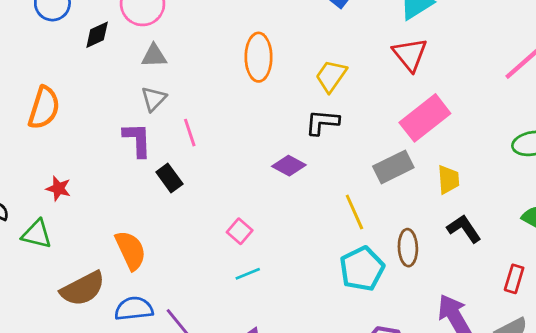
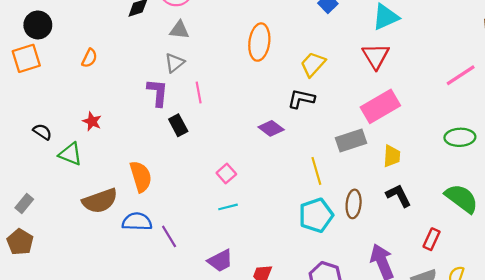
orange semicircle: (44, 108) -> (89, 58), size x0.6

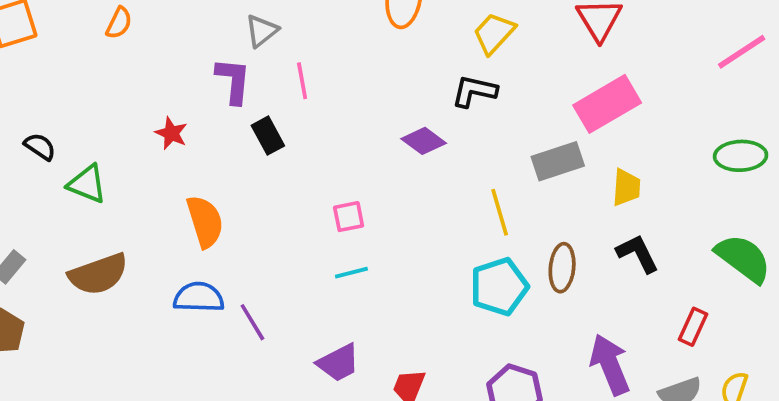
red star: (92, 121) -> (171, 133), moved
pink square: (226, 174) -> (349, 217), turned 30
brown semicircle: (100, 201) -> (98, 274), moved

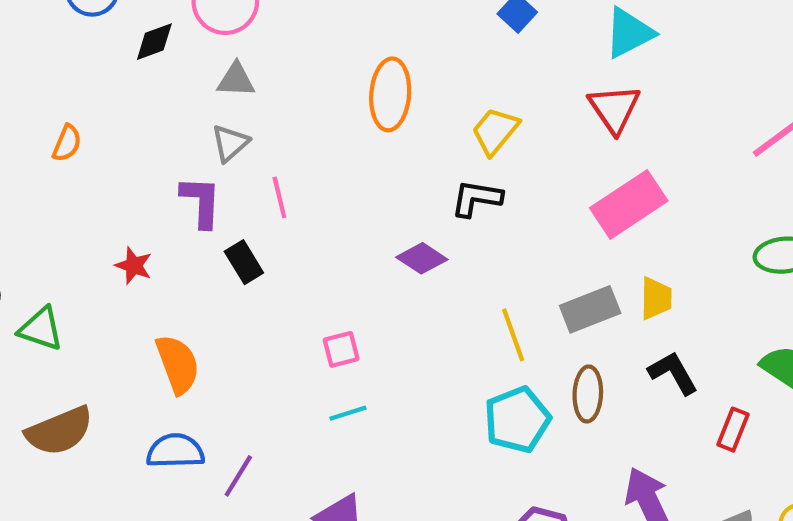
gray rectangle: (558, 161) -> (590, 309), moved
purple line: (252, 322) -> (238, 476), turned 66
red rectangle: (693, 327) -> (733, 430), moved

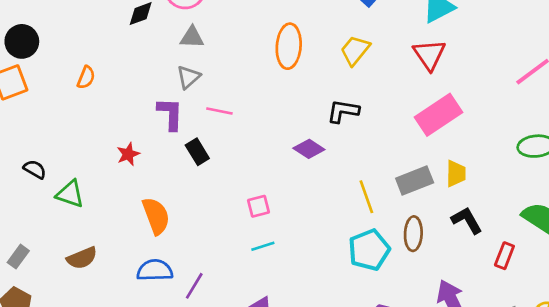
yellow trapezoid: (495, 131) -> (355, 50), moved
pink line: (279, 197) -> (219, 111), turned -65
red star: (134, 266) -> (128, 154), turned 30
brown semicircle: (59, 431) -> (82, 258), size x0.7

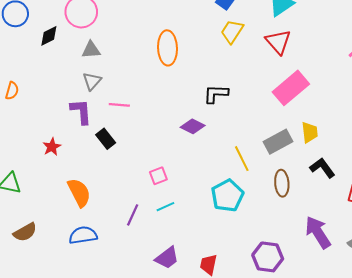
yellow trapezoid: (355, 50) -> (232, 31), moved
cyan pentagon: (369, 250) -> (227, 196), moved
purple line: (194, 286) -> (133, 215), moved

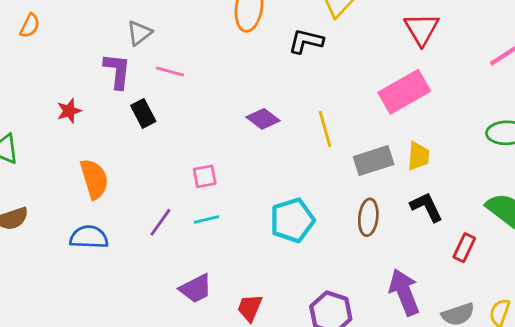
red triangle: (278, 42) -> (422, 29), moved
black L-shape: (216, 94) -> (306, 41), moved
yellow line: (242, 159) -> (325, 129), moved

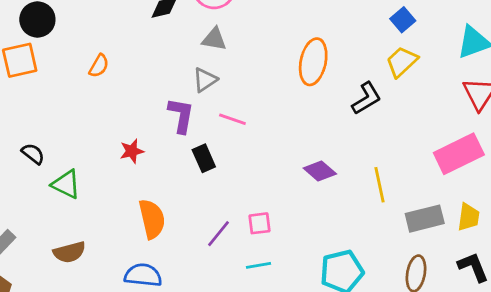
black L-shape: (306, 41) -> (366, 98), turned 132
purple line: (160, 222) -> (219, 234), moved

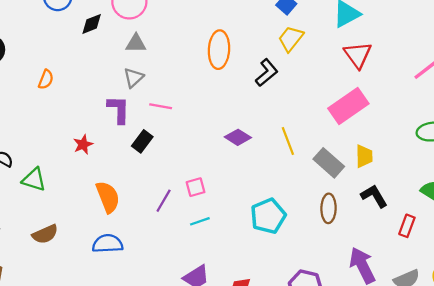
black rectangle: (204, 158) -> (142, 141), turned 70
gray rectangle: (425, 219) -> (329, 163), turned 64

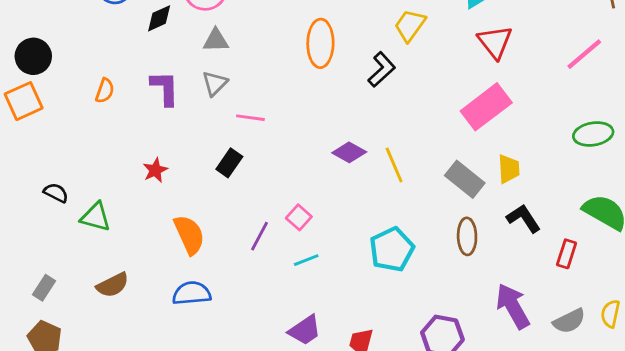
purple L-shape: (119, 109) -> (165, 88), moved
yellow line: (288, 141) -> (394, 165), moved
pink square: (195, 187) -> (299, 217), turned -30

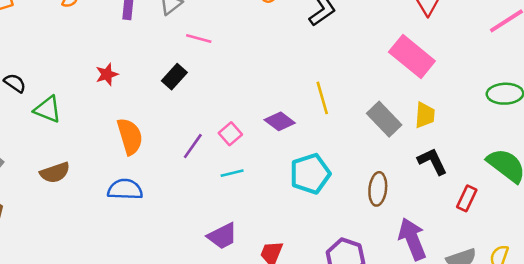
pink rectangle: (486, 107) -> (412, 57), turned 69
purple diamond: (349, 152) -> (280, 121), moved
brown ellipse: (467, 236) -> (378, 189), moved

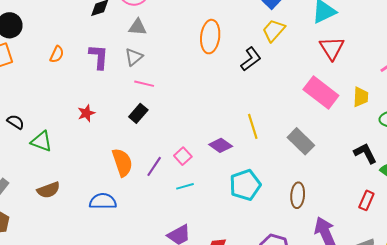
pink line: (199, 38) -> (144, 84), moved
yellow trapezoid: (425, 115) -> (361, 97), moved
orange semicircle: (130, 136) -> (122, 162), moved
black L-shape: (432, 161) -> (365, 153), moved

